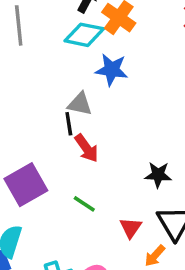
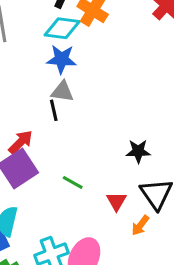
blue star: (112, 70) -> (62, 59), moved
red arrow: (86, 148) -> (21, 142), moved, turned -96

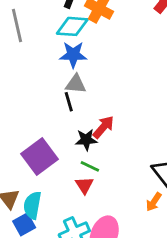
red arrow: (21, 142) -> (103, 127), moved
black star: (138, 151) -> (86, 140), moved
red triangle: (116, 201) -> (84, 185), moved

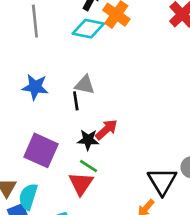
blue star: (73, 55) -> (35, 87), moved
purple square: (40, 157) -> (41, 150), turned -36
red triangle: (84, 185) -> (81, 184), size x1.4

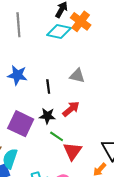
gray triangle: (85, 85) -> (77, 76), moved
black star: (88, 140) -> (47, 116), moved
red triangle: (81, 184) -> (72, 151), moved

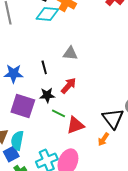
blue star: (17, 75) -> (14, 74), moved
red triangle: (72, 151) -> (75, 125), turned 42

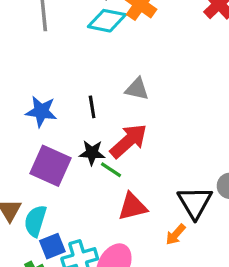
red arrow: (69, 86) -> (128, 141), size x1.4
green line: (58, 113) -> (111, 170), moved
blue square: (11, 154) -> (52, 246), moved

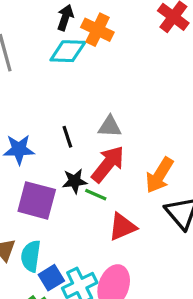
gray triangle: (137, 89) -> (110, 127), moved
orange arrow: (176, 234) -> (159, 175), moved, size x1.6

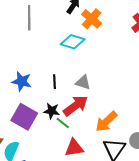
cyan diamond: (68, 51) -> (73, 42), moved

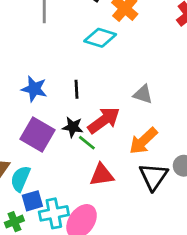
gray triangle: (83, 82) -> (143, 94), moved

